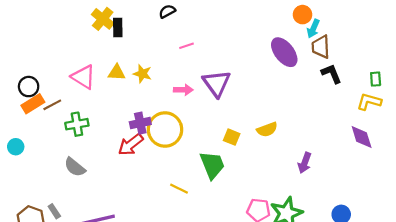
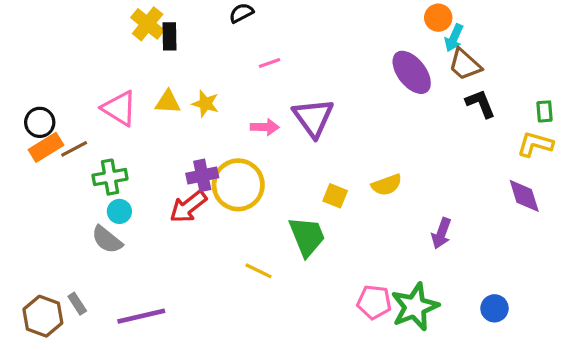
brown trapezoid: (321, 47) -> (465, 65), turned -45
cyan circle: (16, 147) -> (119, 211), moved

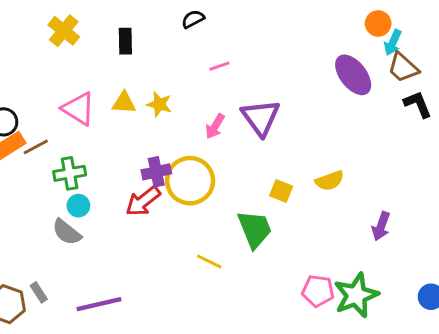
yellow cross: (148, 24) -> (64, 31), moved
pink arrow: (265, 127) -> (215, 126), turned 120

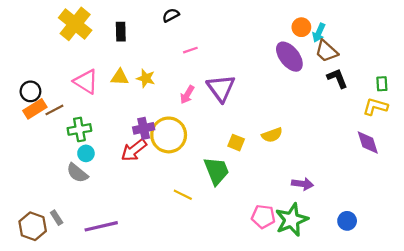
orange circle: (378, 23) -> (301, 27), moved
yellow cross: (64, 31) -> (75, 24), size x1.4
purple arrow: (381, 226) -> (302, 184), moved, turned -102

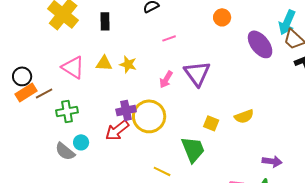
orange circle: (301, 27) -> (222, 17), moved
cyan arrow: (319, 33) -> (287, 22), size x1.4
cyan circle: (86, 153) -> (81, 142), moved

